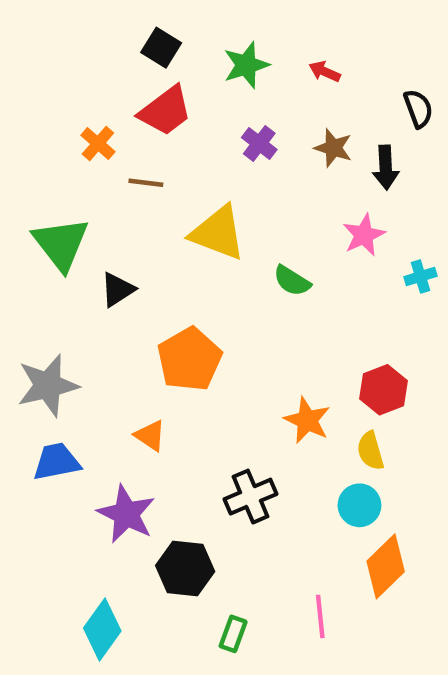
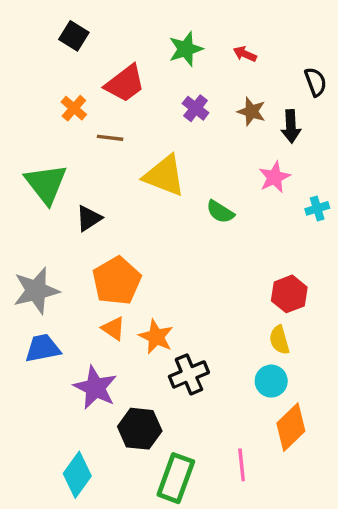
black square: (161, 48) -> (74, 36), moved
orange pentagon: (189, 359) -> (117, 281), moved
orange star: (307, 420) -> (156, 337), moved
green rectangle: (233, 634) -> (176, 478), size x1.8

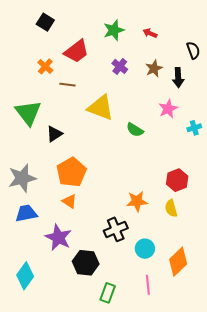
brown star: (251, 111) -> (154, 68), turned 30
orange star: (156, 337) -> (137, 201), moved, turned -30
cyan circle: (271, 381) -> (145, 249), moved
cyan diamond: (77, 475) -> (25, 276), moved
green rectangle: (176, 478) -> (108, 293), size x0.7

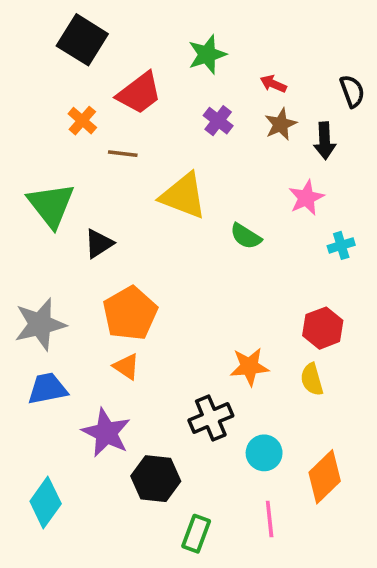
black square: (45, 22) -> (82, 40), size x1.5
red arrow: (150, 33) -> (273, 84), moved
cyan cross: (194, 128) -> (341, 245), moved

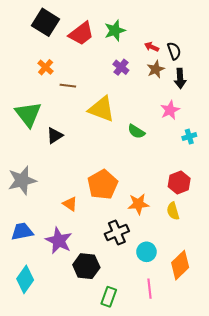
black semicircle: (352, 91) -> (174, 51), moved
red trapezoid: (139, 93) -> (81, 34), moved
orange pentagon: (130, 313) -> (103, 185), moved
blue trapezoid: (47, 389) -> (22, 231), moved

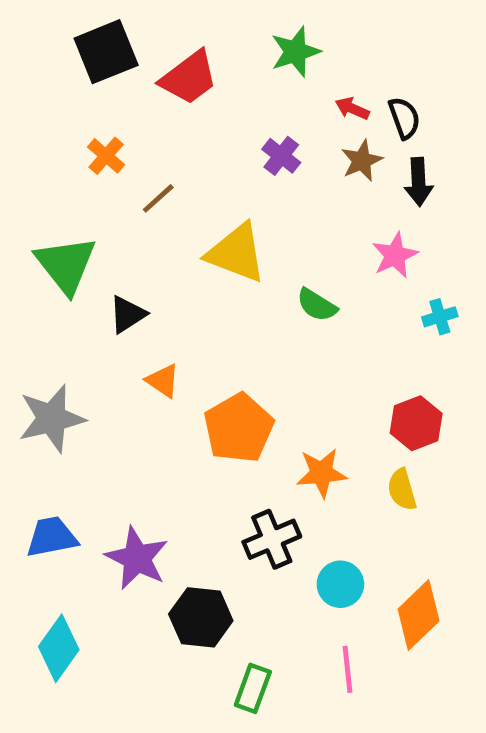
black square: (46, 22) -> (106, 52), turned 36
green star: (115, 31) -> (295, 52), moved
brown line: (68, 86) -> (158, 198), turned -49
orange triangle: (70, 204) -> (163, 381), moved

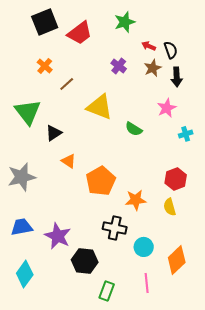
black cross: (272, 539) -> (115, 228), turned 35

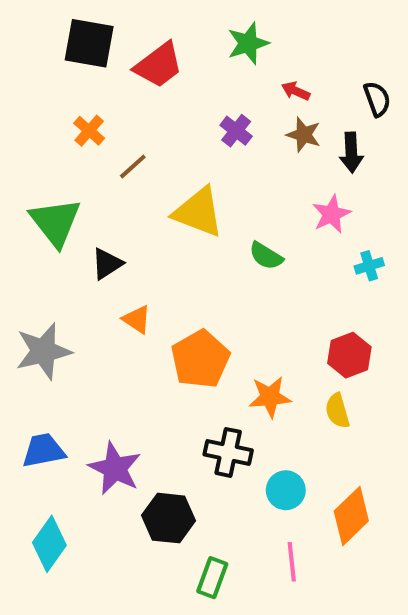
black square: (45, 22) -> (89, 43), turned 32
black semicircle: (171, 50) -> (377, 99), moved
brown star: (153, 68) -> (304, 135), turned -30

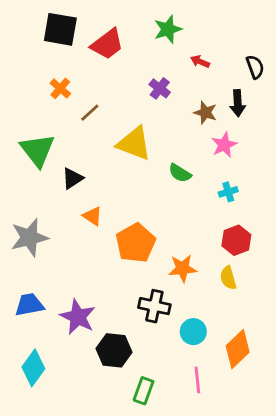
brown star: (304, 135) -> (205, 113), moved
cyan cross: (369, 266) -> (228, 192), moved

